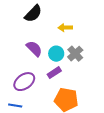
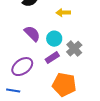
gray cross: (75, 54) -> (74, 49), moved

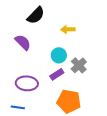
purple semicircle: (32, 34) -> (23, 42), moved
purple ellipse: (22, 67) -> (27, 83), turned 40

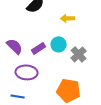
purple semicircle: (23, 42) -> (15, 46), moved
purple rectangle: (57, 74) -> (39, 48), moved

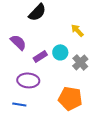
yellow arrow: (68, 18) -> (77, 30), moved, turned 48
purple semicircle: (15, 46) -> (18, 42), moved

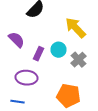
yellow arrow: (77, 30) -> (76, 28), size x1.6
purple rectangle: (40, 56) -> (38, 54), turned -32

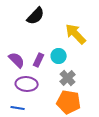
purple semicircle: (16, 40) -> (17, 60), moved
gray cross: (78, 60) -> (68, 78), moved

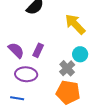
cyan circle: (59, 56) -> (80, 54), moved

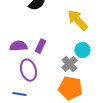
purple semicircle: (16, 50) -> (18, 46), turned -48
purple ellipse: (26, 74) -> (28, 70), turned 70

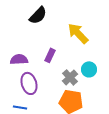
purple rectangle: (40, 46) -> (50, 55), moved
cyan circle: (82, 50) -> (89, 69), moved

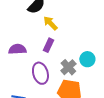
yellow arrow: (78, 33) -> (50, 23), moved, size x0.7
purple ellipse: (29, 83) -> (40, 73), moved

